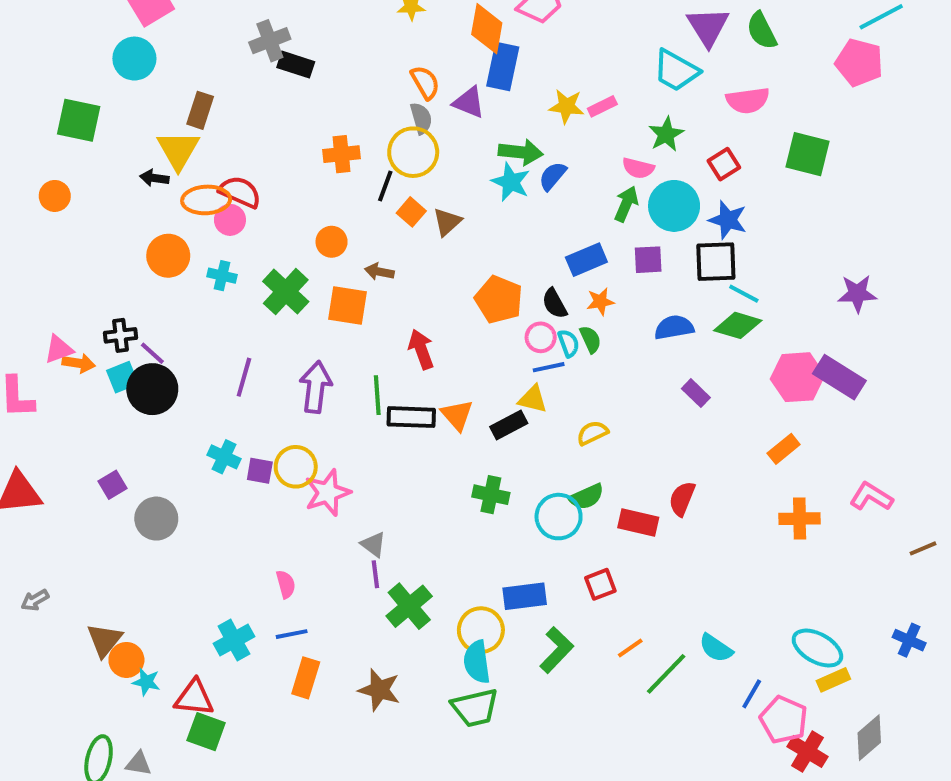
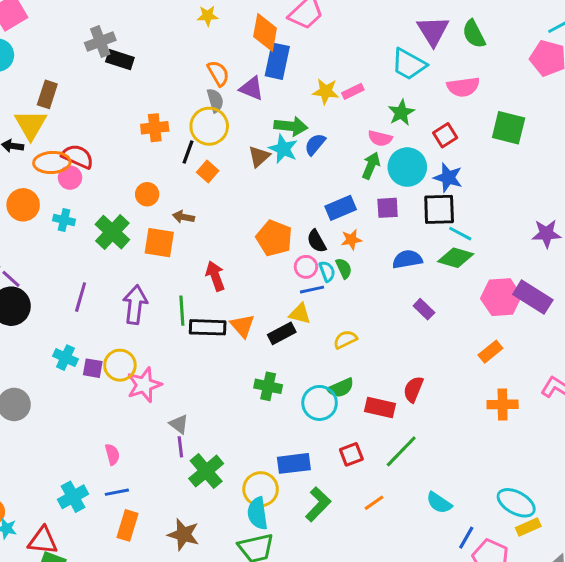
brown triangle: (447, 222) -> (259, 156), moved
green line: (666, 674) -> (401, 451), moved

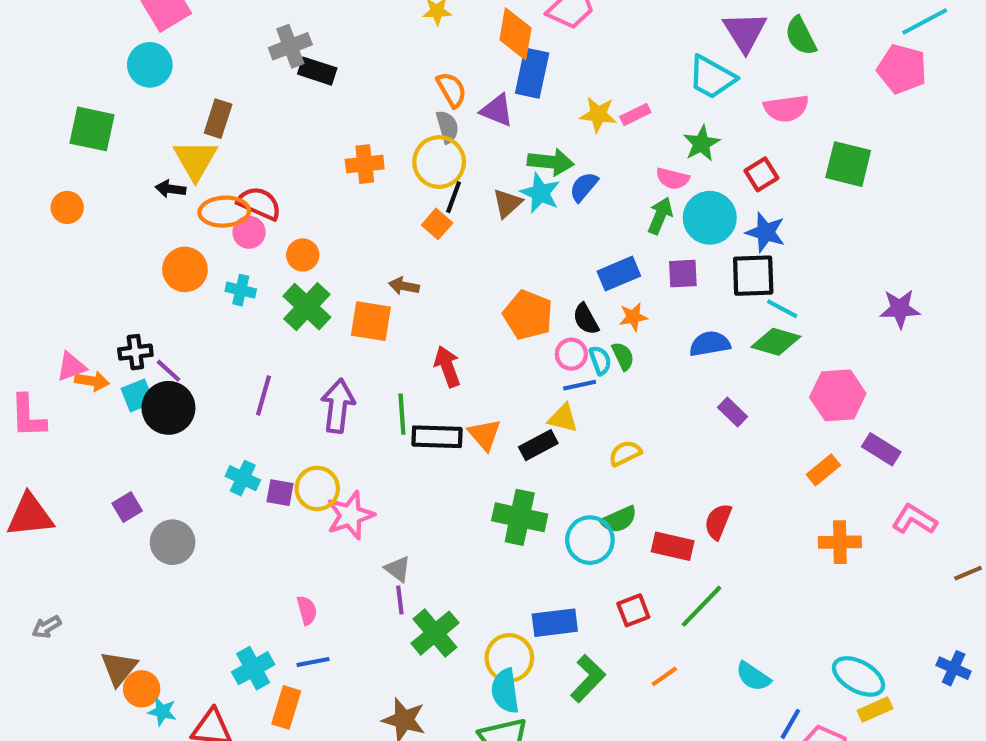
black line: (188, 152) -> (454, 197), moved
orange circle: (147, 194) -> (303, 255), moved
purple rectangle: (533, 297) -> (881, 449), moved, size x0.7
green cross: (268, 386) -> (520, 517), size x1.4
orange rectangle: (127, 525) -> (286, 707), moved

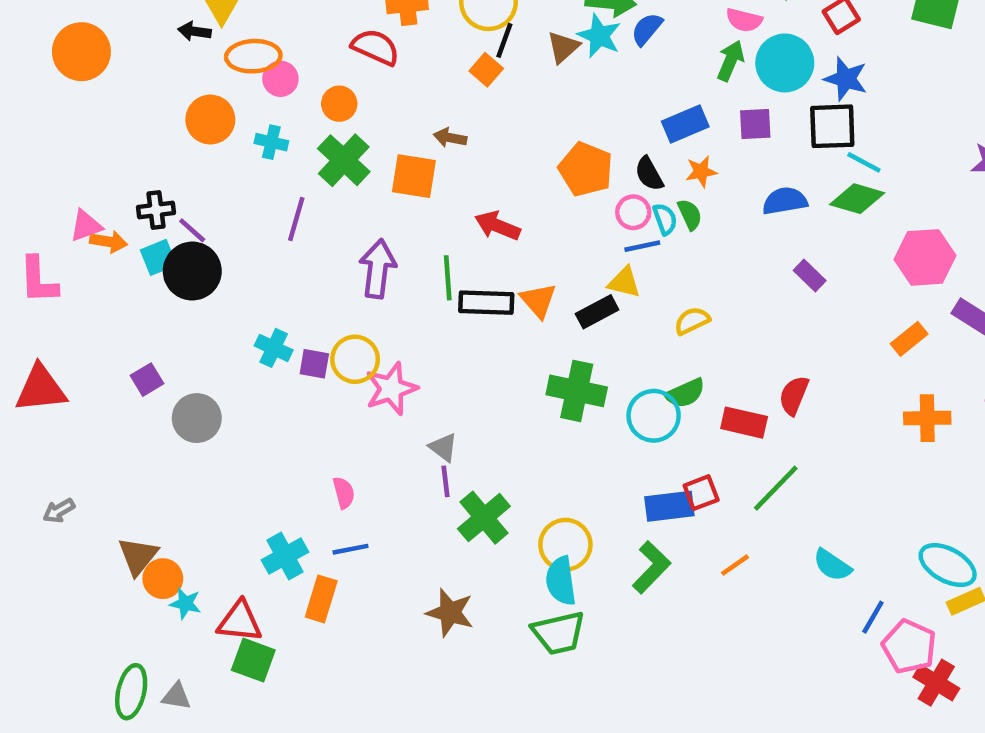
red semicircle: (259, 203) -> (375, 47), moved
orange circle: (67, 207) -> (81, 52), size x1.6
red arrow: (447, 367) -> (498, 226), turned -48
purple line: (263, 395) -> (296, 219), moved
blue rectangle: (555, 623) -> (669, 506), moved

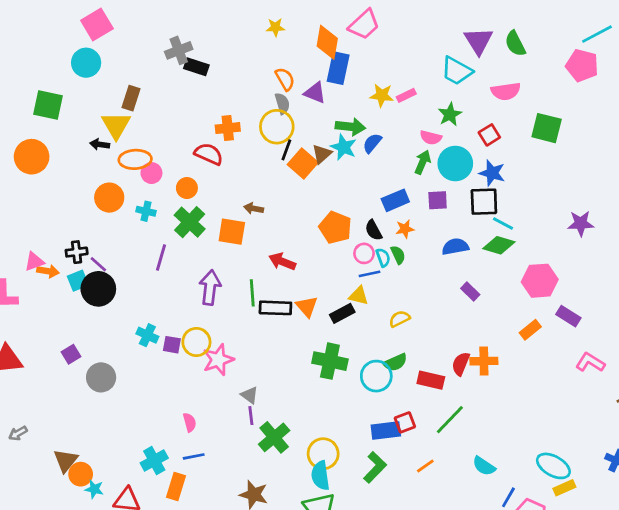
orange square: (486, 70) -> (303, 163), moved, size x1.5
orange cross: (927, 418) -> (484, 361), moved

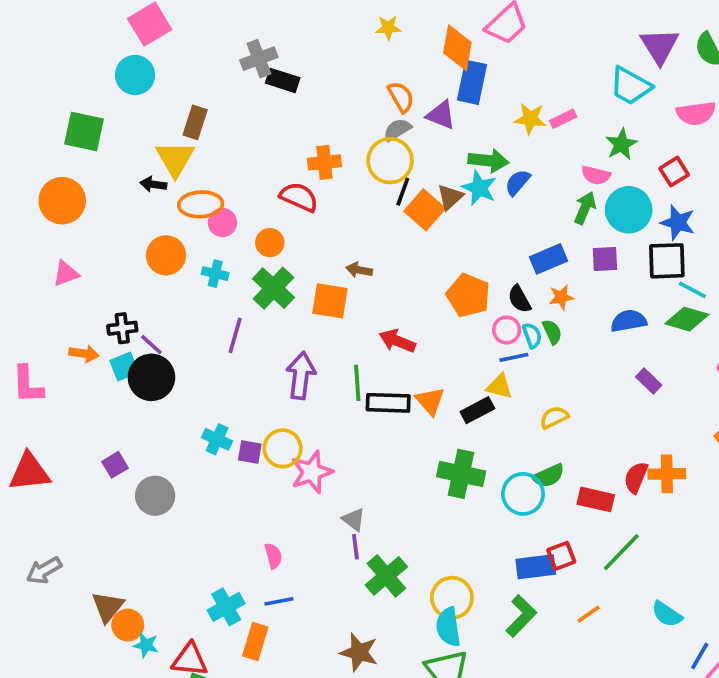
gray semicircle: (282, 104) -> (397, 130), turned -105
pink triangle: (34, 262) -> (66, 274), moved
gray arrow: (18, 433) -> (44, 570), size x1.4

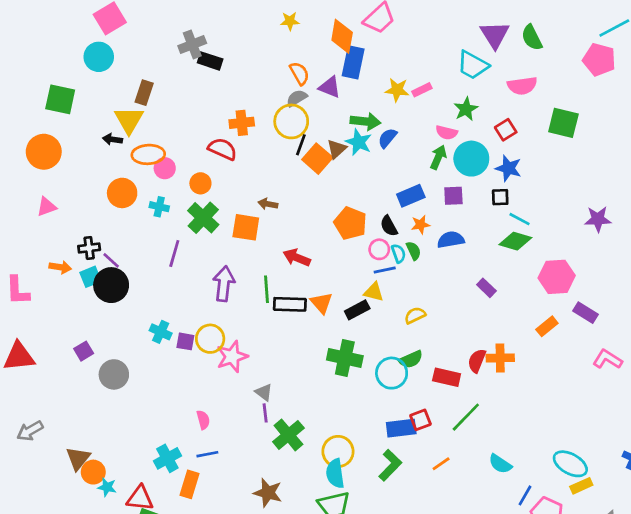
black square: (667, 261) -> (500, 197), size x0.6
blue semicircle: (629, 321) -> (451, 240), moved

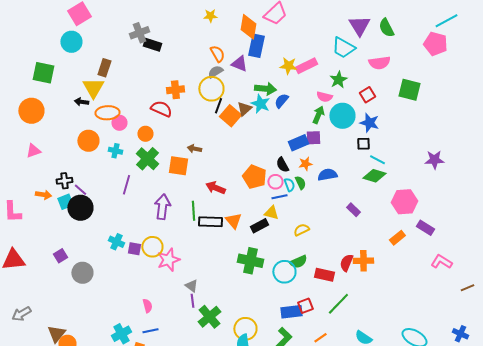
pink rectangle: (422, 90) -> (306, 66), size x1.5
purple square: (453, 196) -> (313, 138), moved
orange pentagon: (350, 223) -> (254, 177), moved

